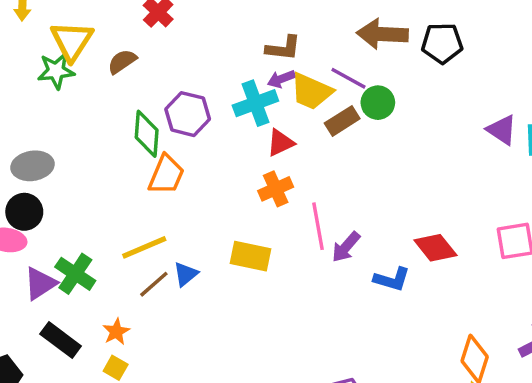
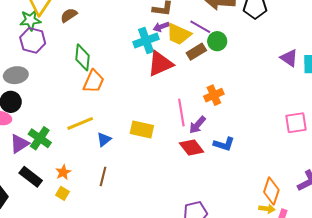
purple hexagon: (188, 114) -> (33, 40), moved
red triangle: (280, 143) -> (160, 64), size x1.6
orange cross: (276, 189) -> (214, 95), moved
red diamond: (435, 248) -> (192, 147), moved
brown line: (154, 284) -> (103, 176), moved, turned -36

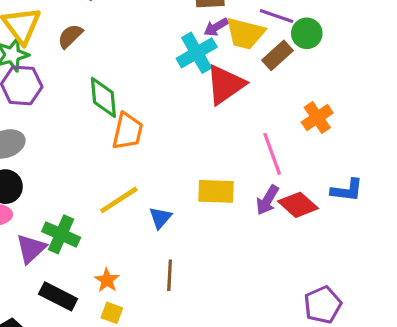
purple arrow: (197, 125) -> (267, 200), moved

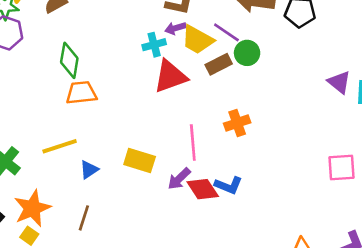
cyan cross: (197, 53) -> (154, 45), size x0.7
orange trapezoid: (128, 131) -> (81, 93), turned -124
blue L-shape: (347, 190) -> (228, 185), moved
orange star: (107, 280) -> (32, 208), size x1.8

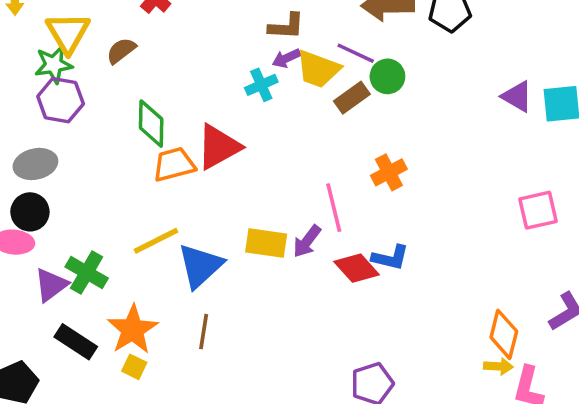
red triangle: (170, 76) -> (218, 147), moved
blue triangle: (89, 170) -> (200, 266), size x1.8
purple arrow: (179, 179) -> (307, 241), moved

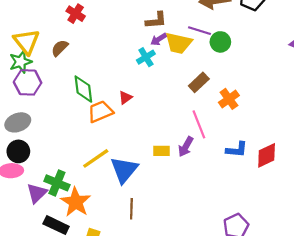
brown rectangle: (352, 98) -> (199, 82), moved
red triangle: (218, 147) -> (125, 98), size x0.5
yellow rectangle: (266, 243) -> (161, 151), size x0.7
red diamond: (357, 268) -> (267, 155), moved, turned -65
orange star: (133, 330) -> (76, 202), moved

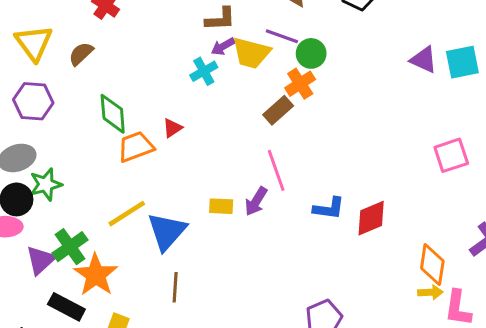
green star: (21, 62) -> (46, 184), moved
orange cross: (229, 99) -> (300, 84), moved
green cross: (57, 183) -> (70, 247), turned 30

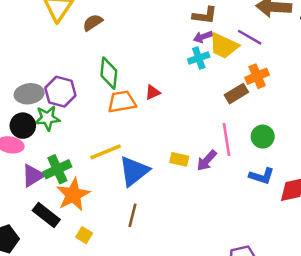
green circle: (311, 53) -> (263, 137), moved
cyan cross: (204, 71) -> (199, 58), moved
purple hexagon: (33, 101) -> (60, 92), moved

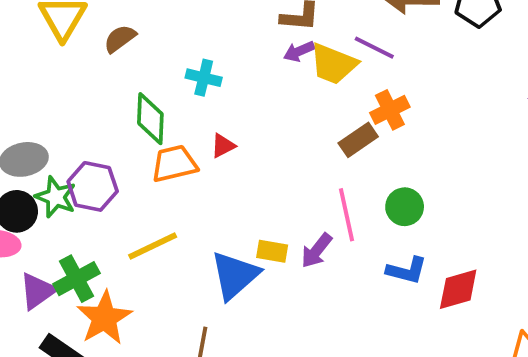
cyan cross: (199, 58) -> (204, 78), moved, turned 36
purple hexagon: (60, 92) -> (93, 186), moved
green star: (47, 118) -> (56, 197), turned 30
blue triangle: (134, 171) -> (235, 275), moved

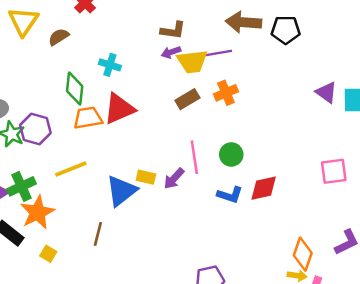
purple line: (374, 48) -> (219, 53), turned -40
yellow trapezoid: (333, 64) -> (192, 62), turned -32
brown rectangle: (358, 140) -> (187, 99), moved
red triangle: (223, 146) -> (119, 109), size x2.0
red diamond: (458, 289) -> (264, 188), moved

